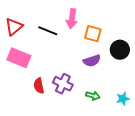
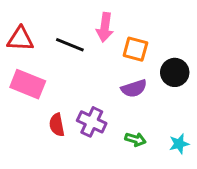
red triangle: (14, 27) -> (20, 39), turned 42

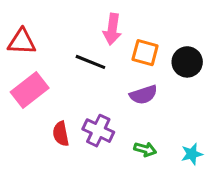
black line: (70, 45) -> (90, 62), moved
black circle: (175, 72) -> (187, 62), moved
pink rectangle: (28, 84) -> (30, 90), turned -60

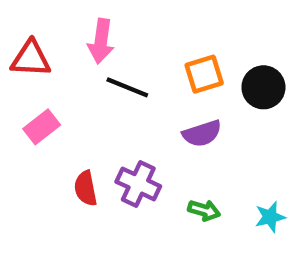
pink arrow: (112, 29) -> (101, 41), moved
orange square: (145, 53) -> (204, 74), turned -32
pink rectangle: (30, 90) -> (42, 127), size x0.7

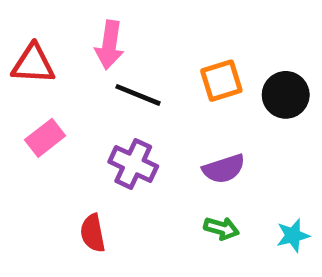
purple semicircle: (202, 133) -> (224, 169), moved
purple cross: (138, 184) -> (133, 164), moved
red semicircle: (86, 188) -> (93, 233), moved

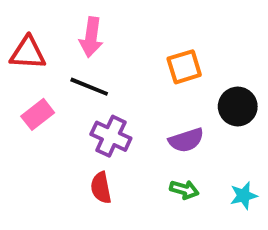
black line: (138, 95) -> (89, 87), moved
black circle: (286, 95) -> (238, 106), moved
red semicircle: (93, 233) -> (101, 188), moved

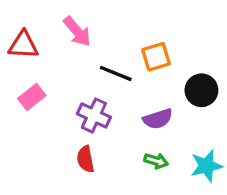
pink arrow: (91, 37) -> (77, 31), turned -48
black line: (89, 87) -> (116, 73), moved
cyan star: (244, 196) -> (206, 166), size x1.4

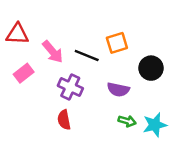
pink arrow: (77, 31) -> (53, 52), moved
purple semicircle: (158, 119) -> (118, 90), turned 30
green arrow: (156, 161) -> (127, 121), moved

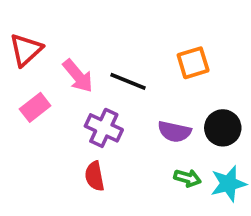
red triangle: (17, 34) -> (26, 50), turned -45
orange square: (117, 43) -> (193, 63), moved
black circle: (151, 68) -> (223, 128), moved

